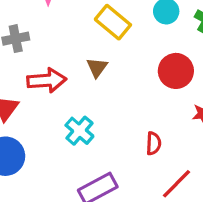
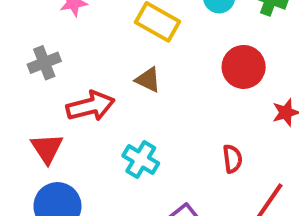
brown triangle: (97, 67) -> (148, 80), turned -30

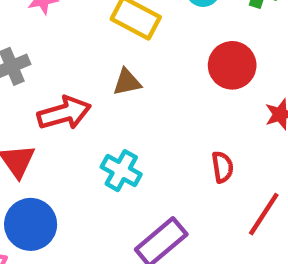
brown triangle: (148, 80) -> (127, 82), turned -36

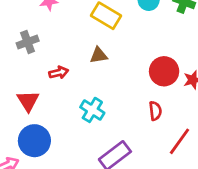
red circle: (232, 65) -> (164, 71), moved
red arrow: (64, 113) -> (59, 73), size x0.6

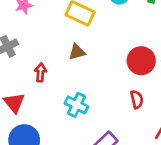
red arrow: (59, 73) -> (40, 73), turned -66

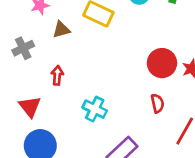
brown triangle: (77, 52) -> (61, 30), moved

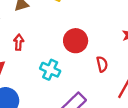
red circle: (162, 63) -> (76, 41), moved

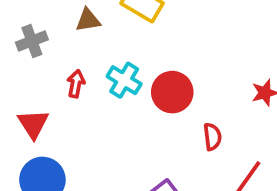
cyan cross: (50, 70) -> (124, 80), moved

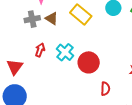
brown triangle: (88, 20) -> (52, 18), turned 32
gray cross: (32, 41) -> (32, 19), moved

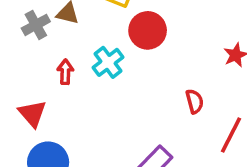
cyan cross: (65, 52) -> (108, 62), turned 30
red circle: (89, 62) -> (148, 30), moved

